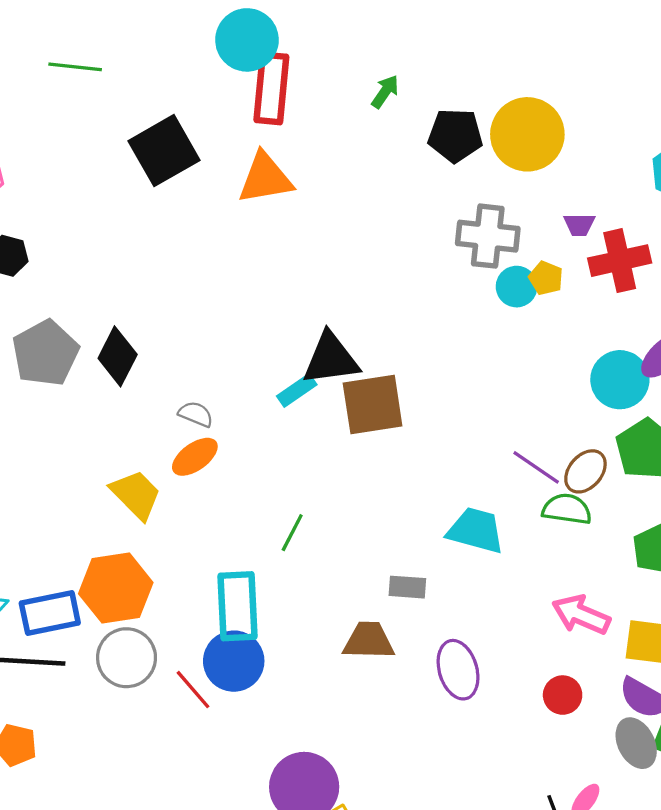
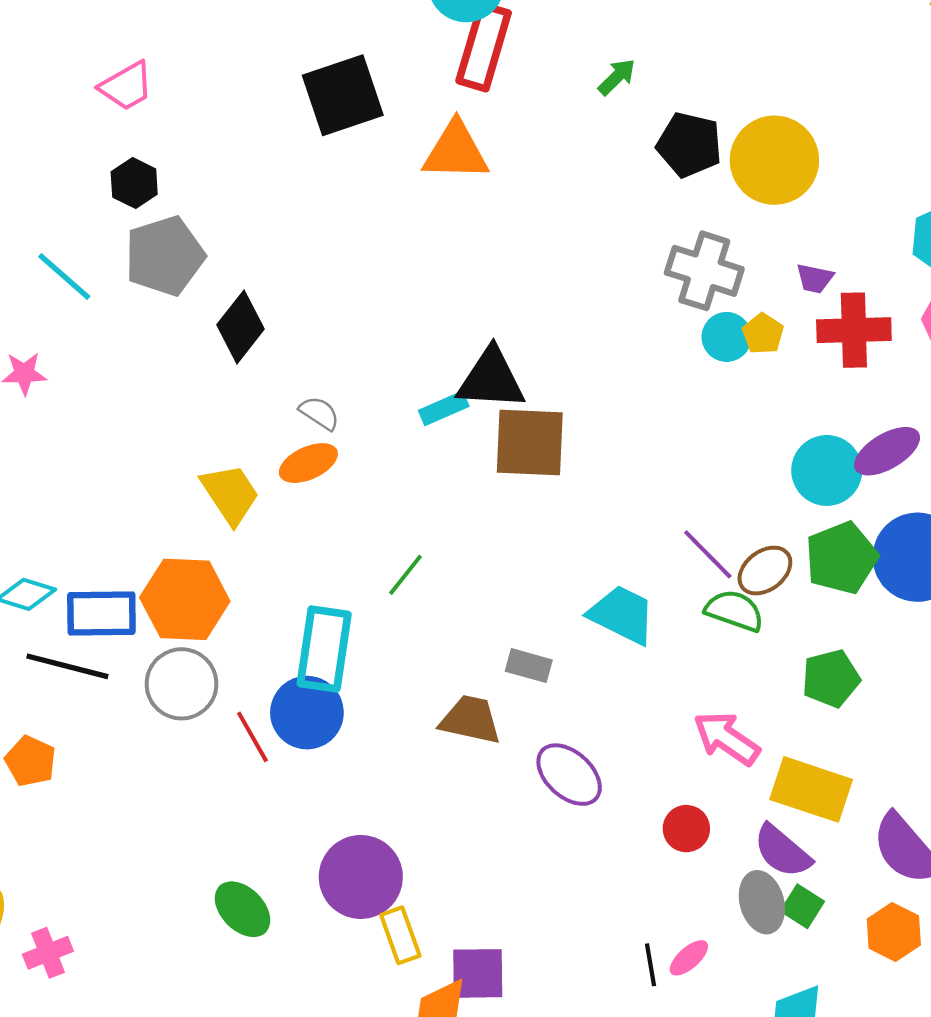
gray pentagon: (45, 353) -> (165, 256), moved
purple ellipse: (458, 670) -> (569, 775), turned -42

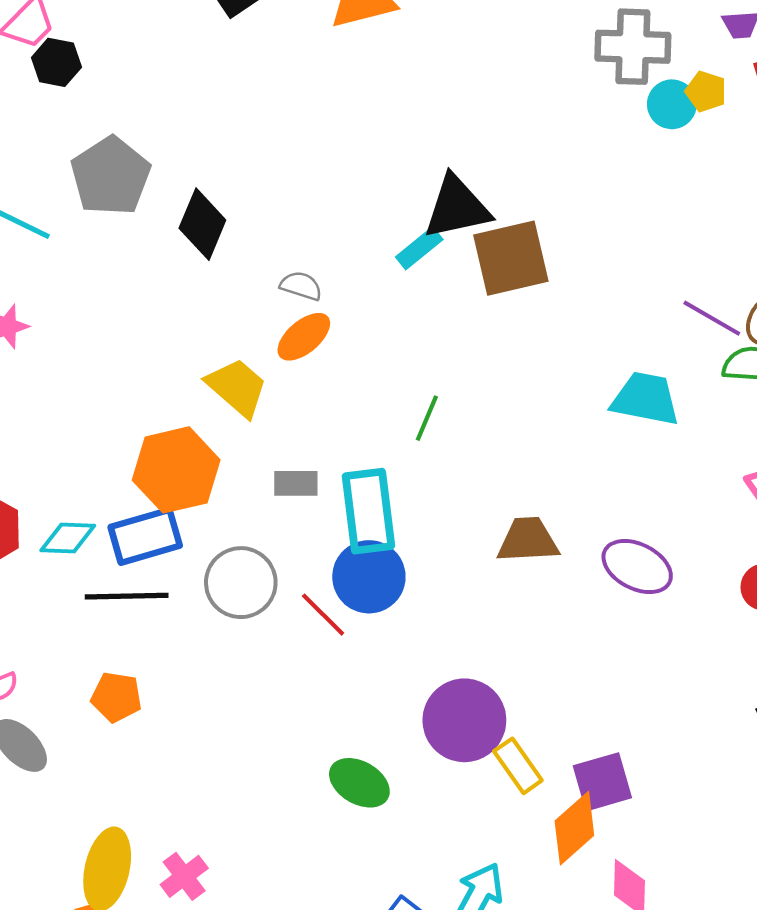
black hexagon: (134, 183) -> (56, 62), moved
orange hexagon: (185, 599) -> (176, 470), moved
gray rectangle: (529, 666) -> (296, 483), moved

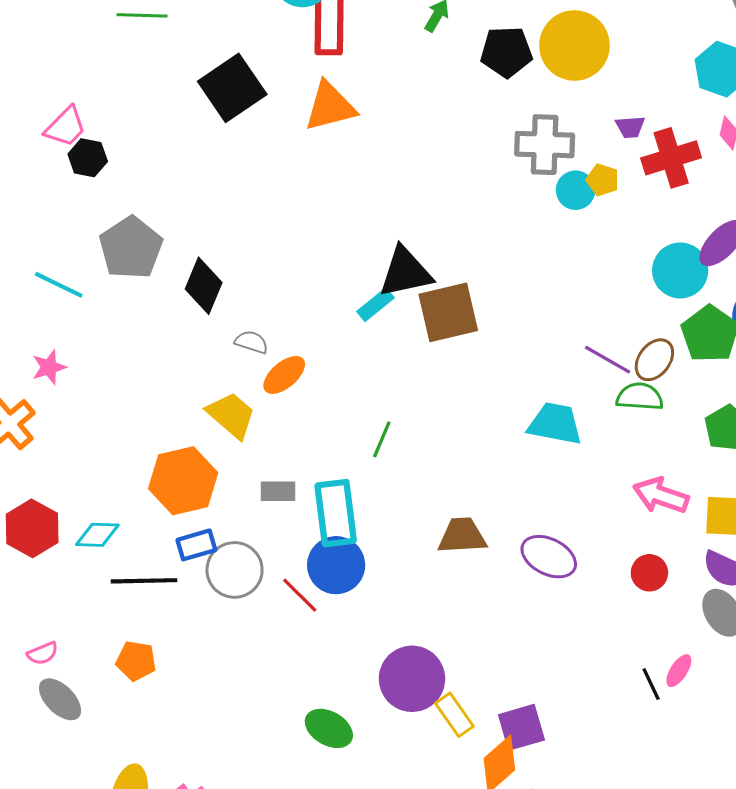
gray semicircle: (301, 286) -> (251, 342), moved
blue rectangle: (145, 536) -> (196, 545), moved, size x0.7

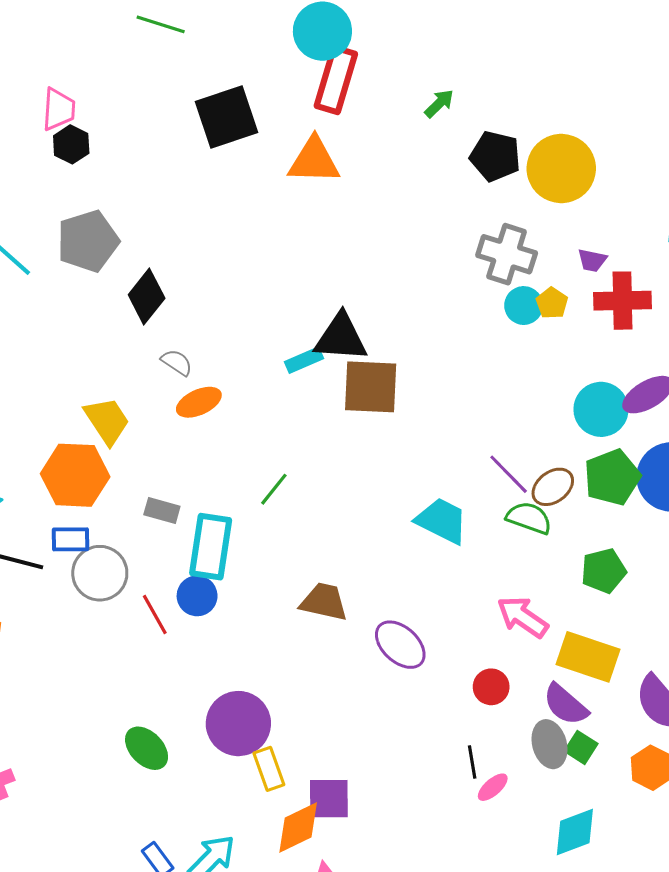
pink trapezoid: (66, 127) -> (59, 109), turned -57
yellow trapezoid: (231, 415) -> (107, 421), moved
blue circle: (336, 565) -> (197, 596), size x0.7
black line: (651, 684) -> (472, 762), moved

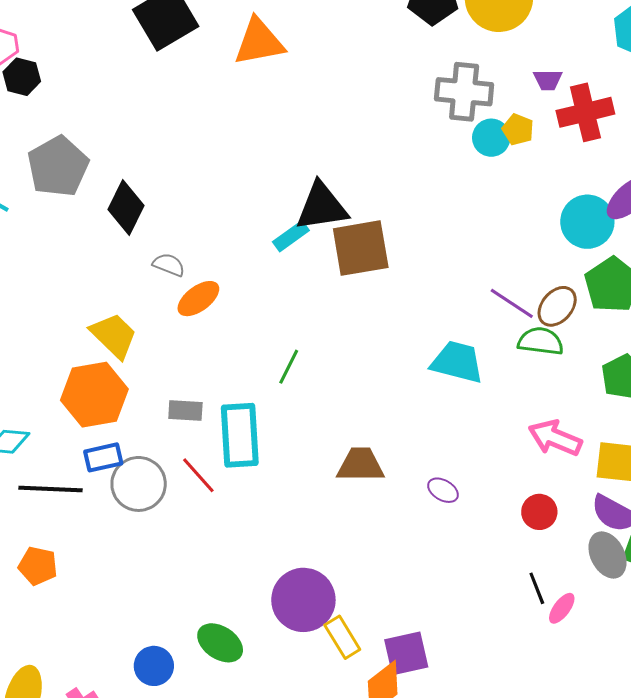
blue circle: (197, 596) -> (154, 666), moved
red line: (155, 614) -> (198, 475), moved
purple ellipse: (400, 645) -> (443, 490), size x0.6

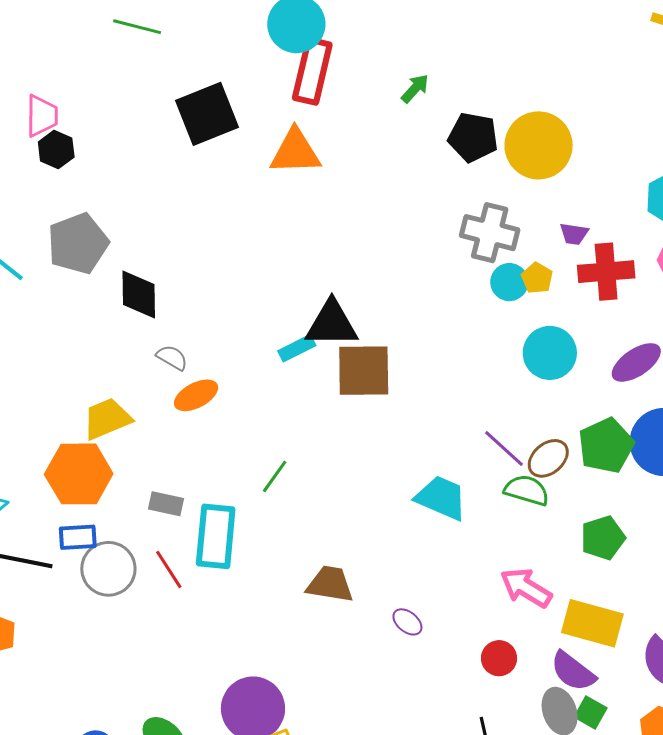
black diamond: (126, 207) -> (139, 294), turned -36
cyan circle: (587, 222) -> (550, 353), moved
yellow trapezoid: (114, 336) -> (107, 419), turned -76

